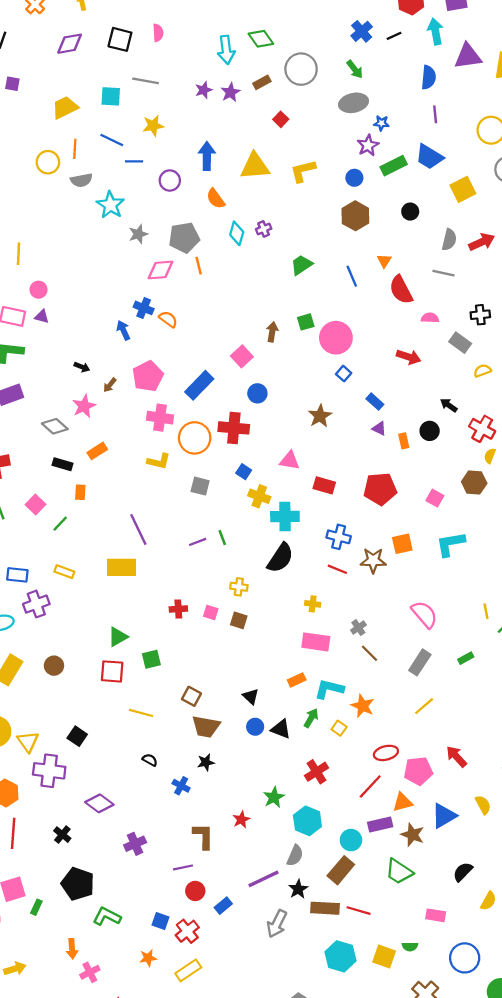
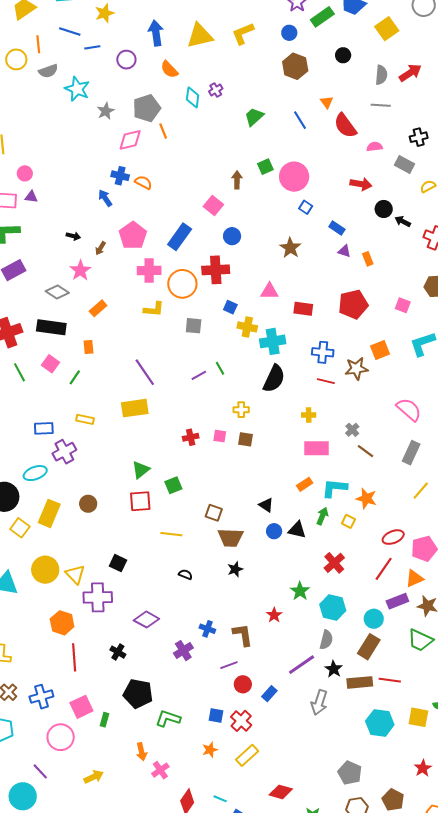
black circle: (430, 431) -> (384, 209), moved
black rectangle: (63, 464) -> (51, 327), moved, size x1.6
blue cross: (181, 786) -> (207, 629), moved

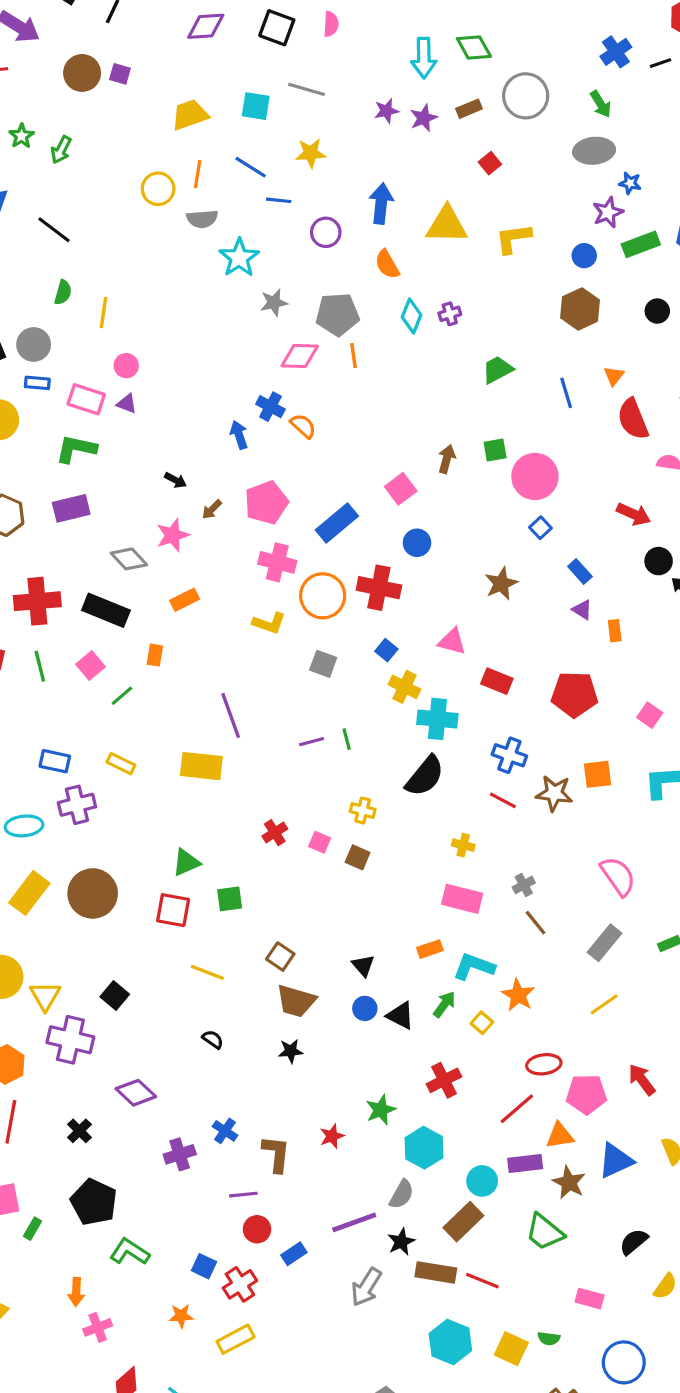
red cross: (191, 437) -> (275, 833), turned -35
brown circle: (88, 504) -> (93, 893), size x1.8

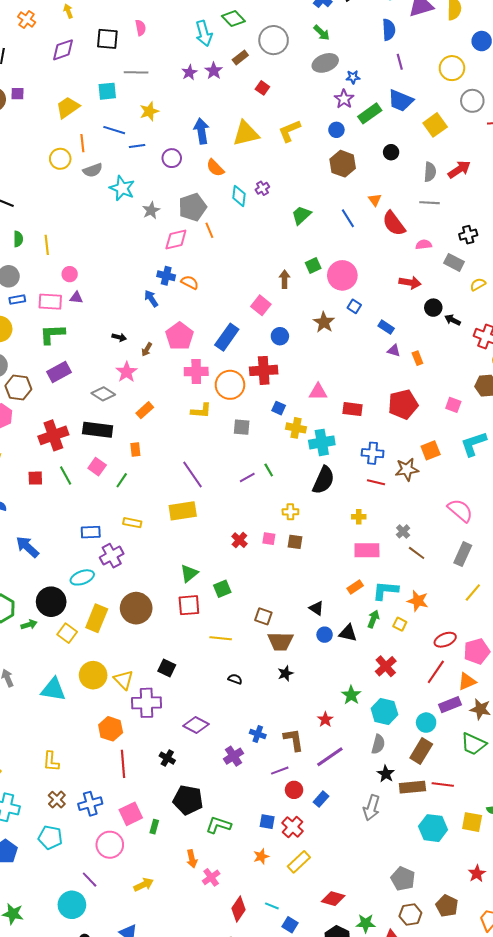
brown star: (501, 584) -> (324, 322), moved
purple line: (354, 1222) -> (330, 757), moved

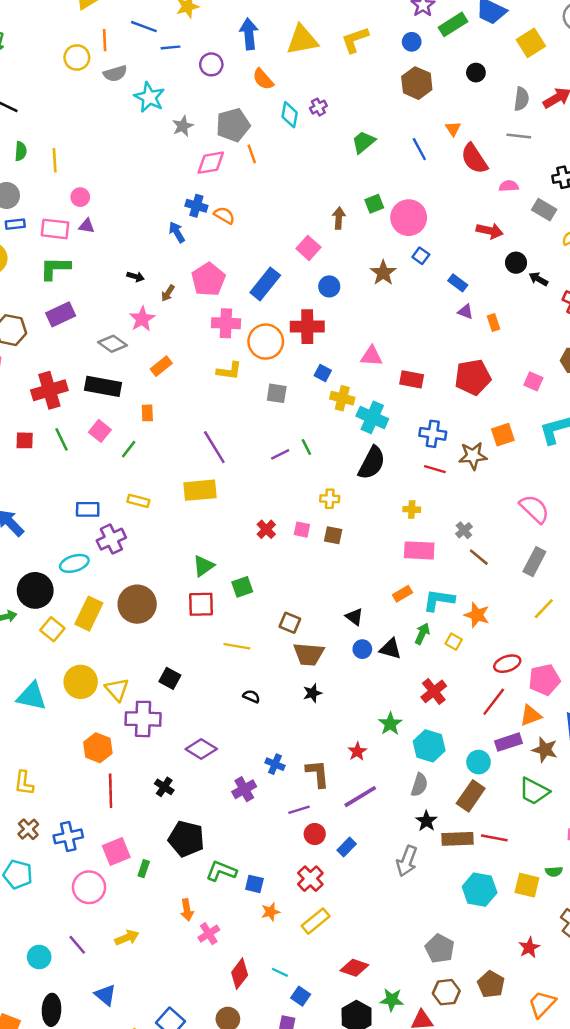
cyan cross: (322, 442) -> (372, 417), turned 30
blue square: (267, 822) -> (254, 884), moved
purple line: (90, 880) -> (77, 945), moved
cyan circle: (72, 905) -> (39, 957), size x0.7

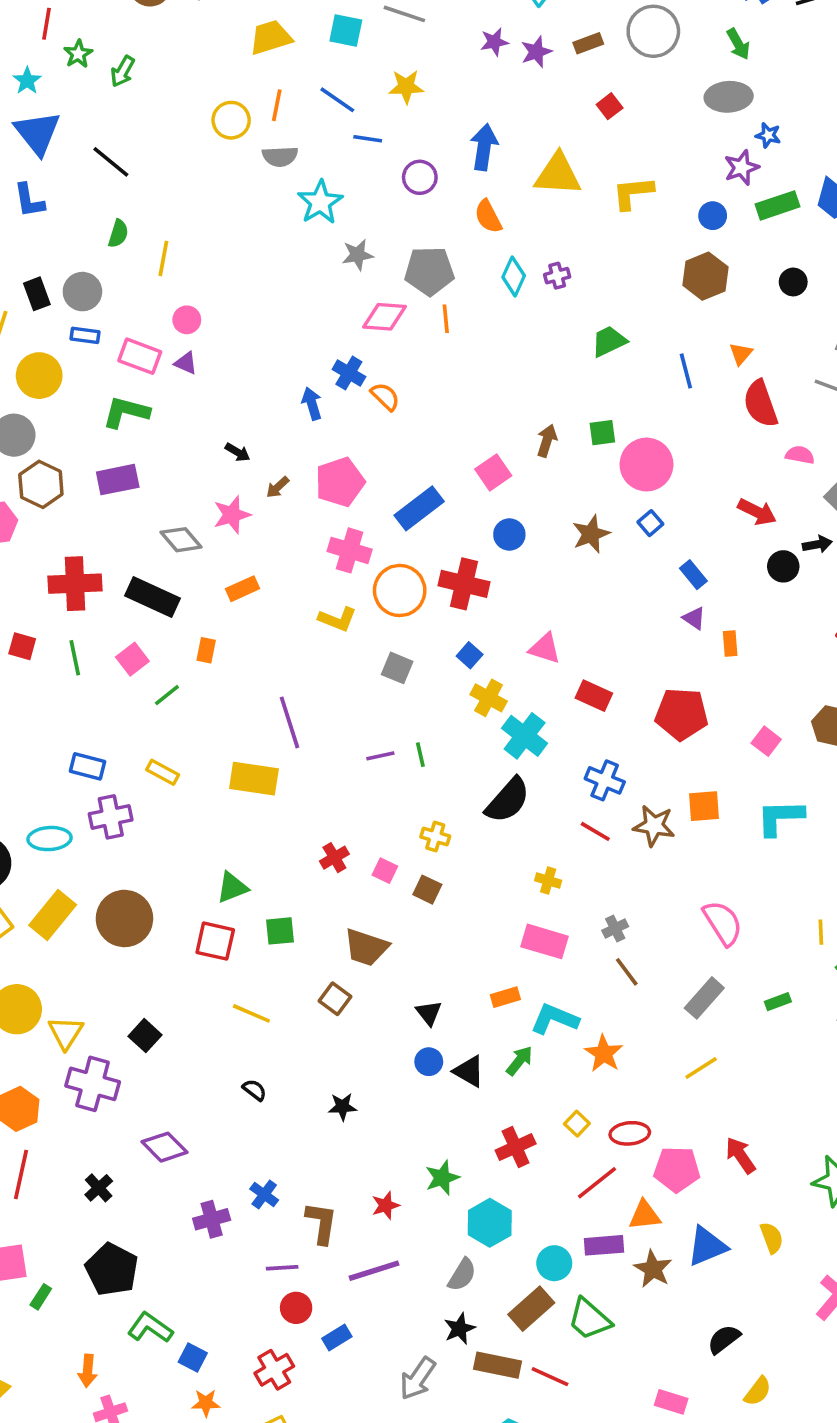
black arrow: (538, 279) -> (817, 544), moved, turned 126
yellow square: (454, 642) -> (577, 1124), moved
brown trapezoid: (309, 654) -> (366, 947), moved
green trapezoid: (534, 791) -> (589, 1319), moved

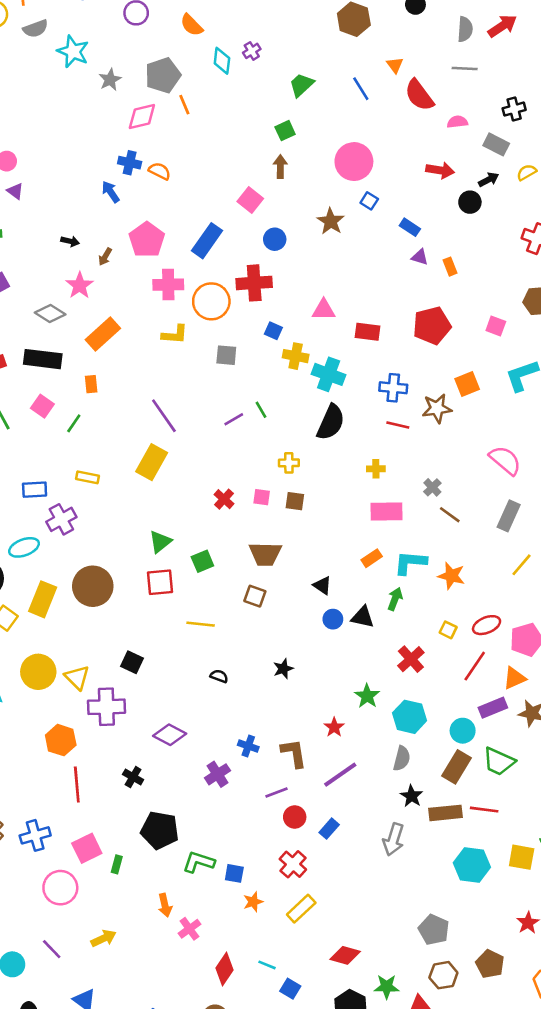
purple triangle: (186, 363) -> (15, 191), turned 30
green square: (602, 433) -> (285, 131), moved
orange rectangle: (243, 589) -> (103, 334), size x1.5
yellow rectangle: (254, 779) -> (152, 462), turned -52

